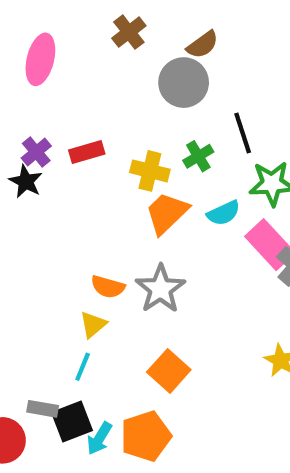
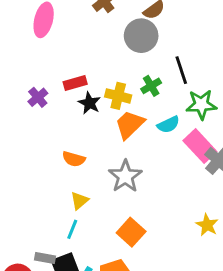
purple cross: (36, 152) -> (38, 97), moved
black star: (26, 181) -> (89, 103), moved
orange semicircle: (108, 287) -> (74, 159), moved

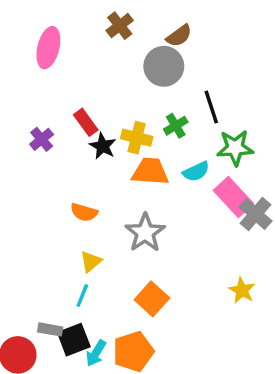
red rectangle: (75, 83) -> (86, 122), turned 70
orange trapezoid: (130, 125) -> (150, 172), turned 48

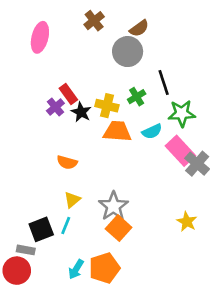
purple cross: (42, 139) -> (55, 107), moved
gray star: (145, 233) -> (113, 206), moved
gray rectangle: (50, 329) -> (26, 250), moved
black square: (74, 340) -> (41, 229), moved

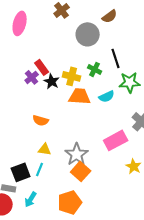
brown semicircle: (139, 28) -> (110, 16), moved
green cross: (137, 97) -> (95, 69), turned -32
pink rectangle: (180, 151) -> (116, 140), moved, turned -75
yellow triangle: (72, 200) -> (45, 149), turned 48
cyan arrow: (76, 269) -> (31, 199), moved

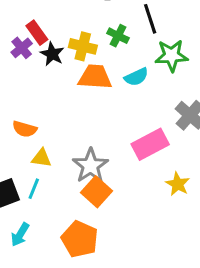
orange semicircle: (41, 120) -> (25, 129), moved
orange pentagon: (70, 202) -> (80, 239), turned -30

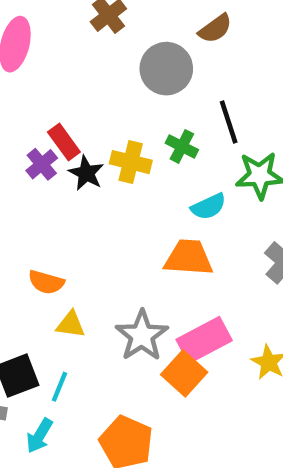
orange trapezoid: (95, 77) -> (189, 258), moved
pink rectangle: (150, 144) -> (204, 340), moved
cyan line: (34, 189) -> (60, 387), moved
orange square: (97, 192) -> (184, 373), moved

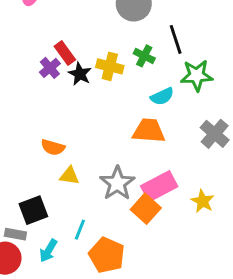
cyan line: (60, 387) -> (80, 230), moved

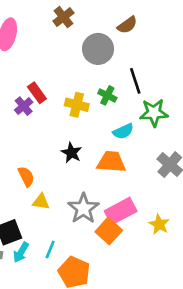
black star: (80, 74) -> (71, 153), moved
orange semicircle: (53, 147) -> (26, 177), turned -132
cyan arrow: (48, 251) -> (21, 252), moved

